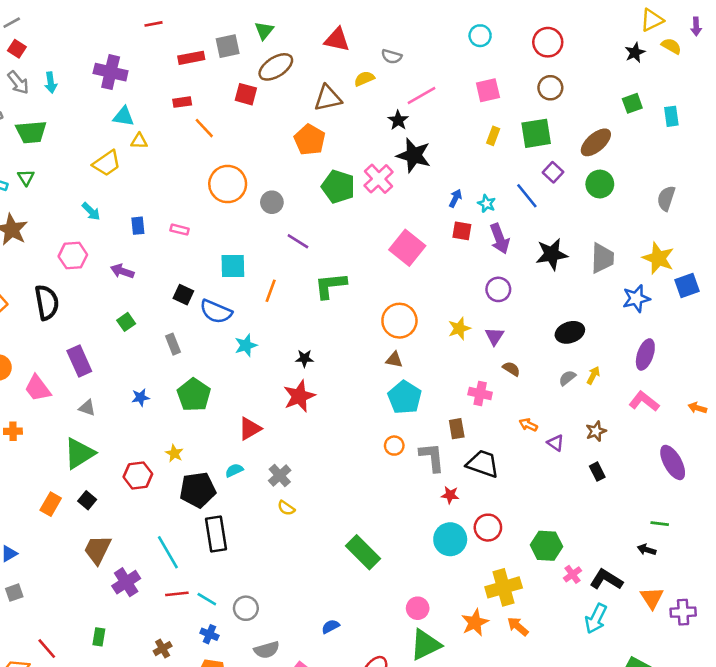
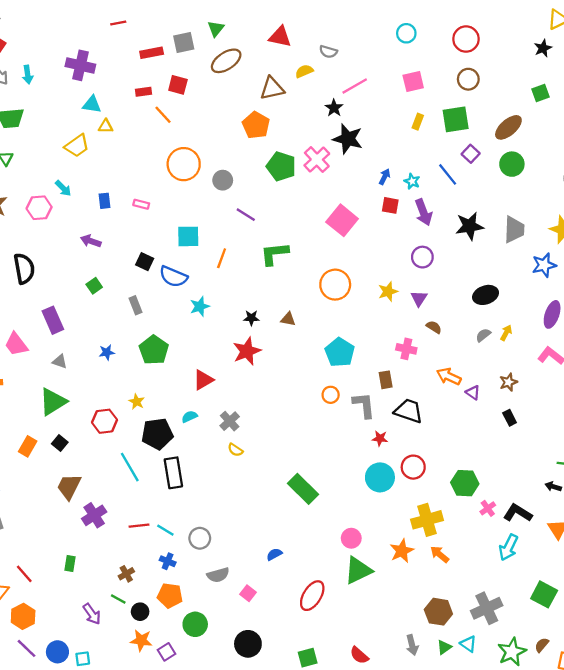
red square: (246, 94) -> (178, 85), moved
pink hexagon: (73, 256) -> (39, 208), moved
brown triangle: (394, 360) -> (288, 319), moved
orange arrow: (528, 425) -> (449, 376), size x1.5
cyan line: (168, 552) -> (130, 467), moved

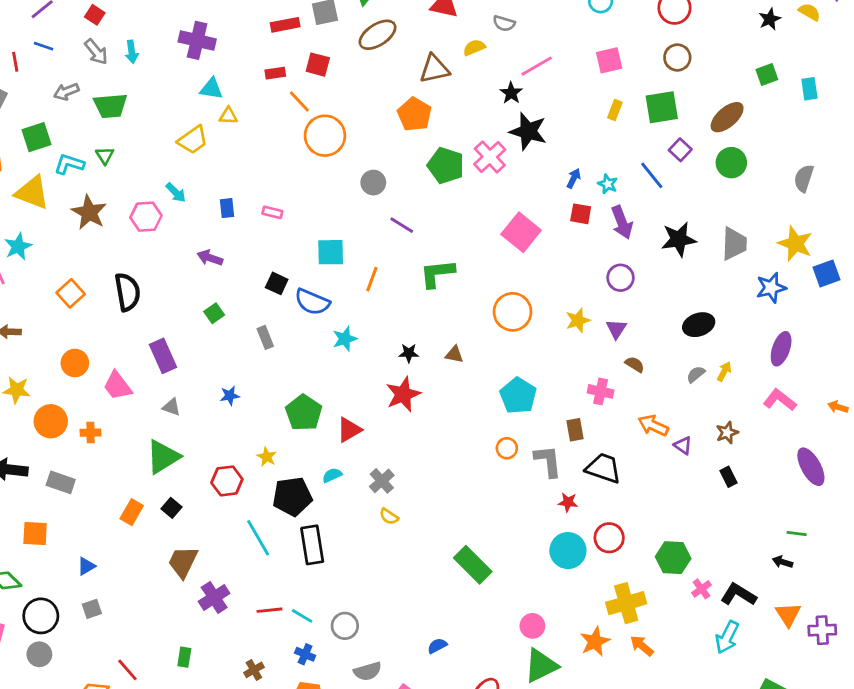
orange circle: (184, 164) -> (325, 136), moved
green pentagon: (154, 350) -> (304, 413), moved

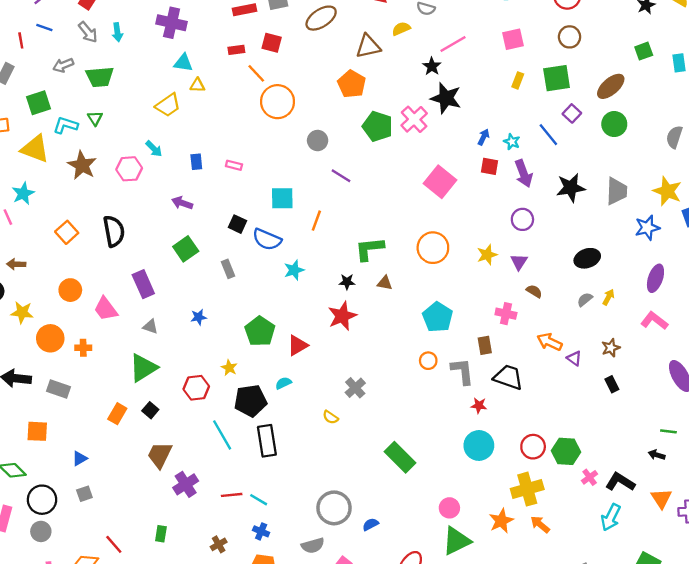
green L-shape: (437, 273) -> (369, 249), moved
green square: (214, 313) -> (186, 249), size x1.5
gray cross: (382, 481) -> (355, 388), moved
red circle: (609, 538) -> (533, 447), moved
gray circle: (345, 626) -> (334, 508), moved, size x1.5

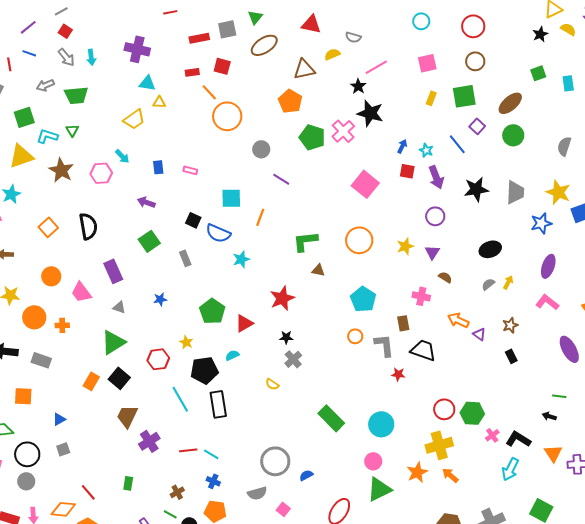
yellow triangle: (35, 149) -> (21, 156), turned -40
black star: (347, 282) -> (286, 337), moved
black square: (150, 410) -> (119, 378), size x1.5
cyan circle: (479, 445) -> (381, 424), moved

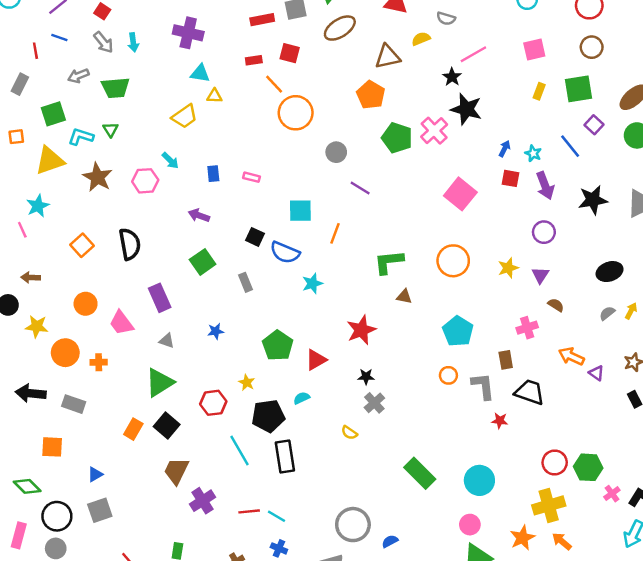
pink cross: (421, 296) -> (527, 328), turned -30
gray square: (63, 449) -> (100, 510), size x1.5

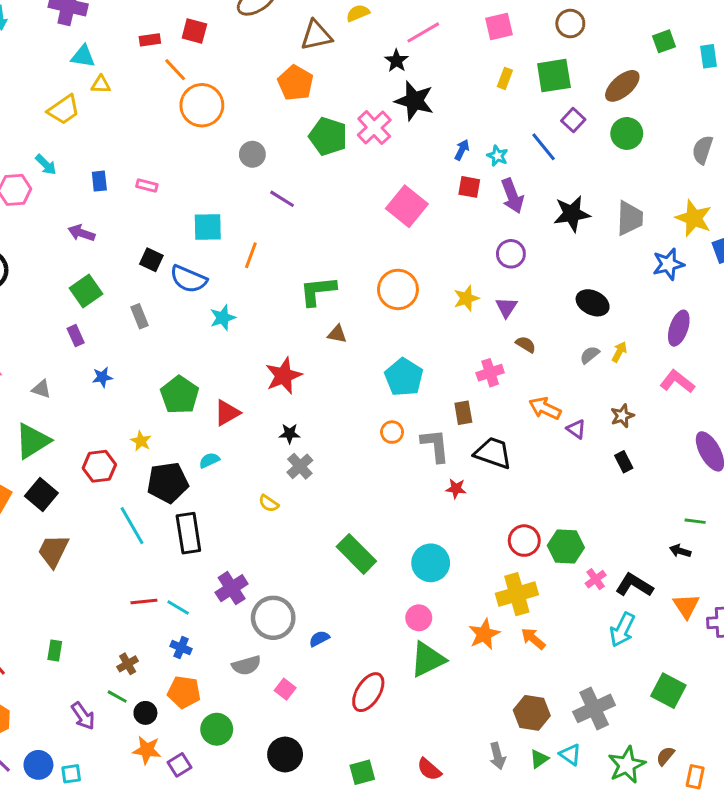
black ellipse: (610, 272) -> (593, 303), turned 45
purple rectangle: (160, 298) -> (76, 336), moved, size x0.6
purple cross: (203, 501) -> (232, 588), moved

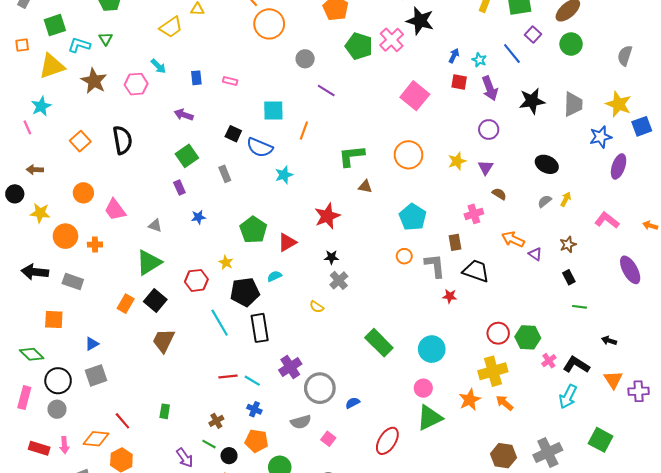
purple ellipse: (679, 328) -> (619, 166), moved
green line: (695, 521) -> (579, 307), moved

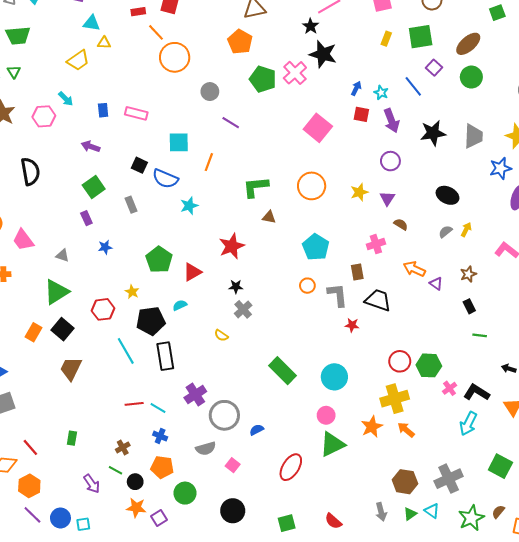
pink rectangle: (230, 81) -> (136, 113), size x1.5

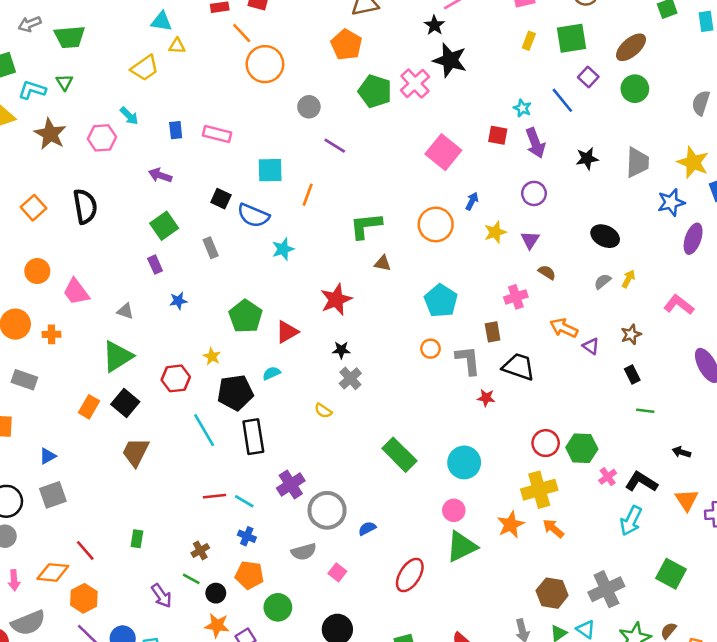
blue arrow: (356, 88) -> (472, 201), moved
black star: (433, 133) -> (587, 159), size x0.7

